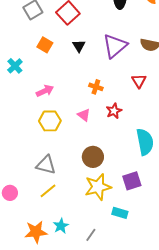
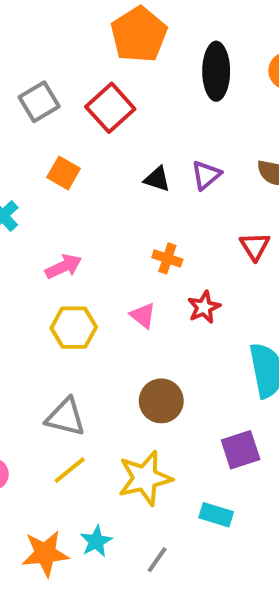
black triangle: (79, 46) -> (157, 179), moved, turned -40
purple triangle: (115, 46) -> (206, 175), size x0.6
yellow star: (98, 187) -> (145, 478), moved

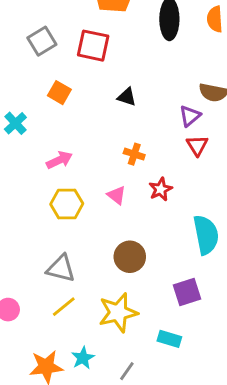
red square: (110, 108) -> (93, 46), turned -36
purple triangle: (206, 175) -> (190, 116), moved

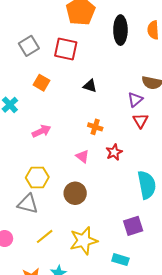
yellow hexagon: (67, 204) -> (37, 177), moved
brown circle: (130, 257) -> (75, 193), moved
gray triangle: (61, 268) -> (28, 204), moved

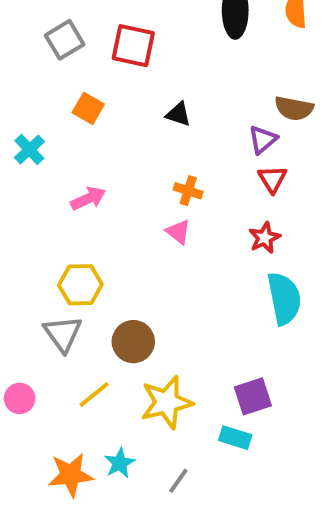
red star: (114, 152) -> (265, 238), moved
pink triangle: (83, 156) -> (178, 232), moved
brown circle: (75, 193) -> (133, 342), moved
gray triangle: (28, 204) -> (63, 334), turned 40
purple square: (133, 226) -> (253, 396), moved

